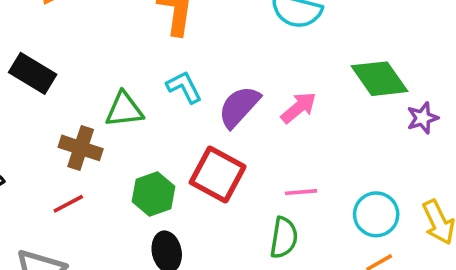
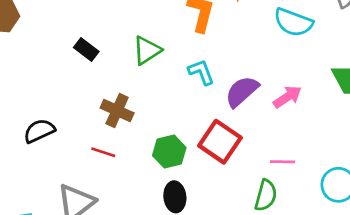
black rectangle: (33, 73) -> (86, 49), size x0.7
green triangle: (124, 110) -> (147, 50), moved, turned -32
red line: (68, 204) -> (103, 152), turned 40

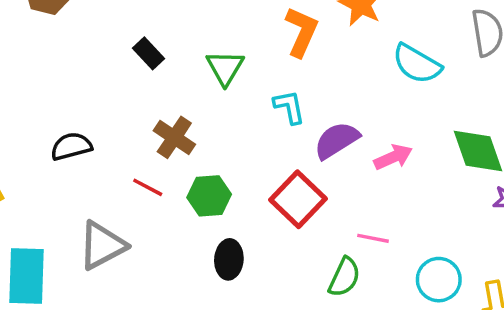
green triangle: (147, 50) -> (225, 68), turned -36
green hexagon: (169, 152) -> (209, 196), moved

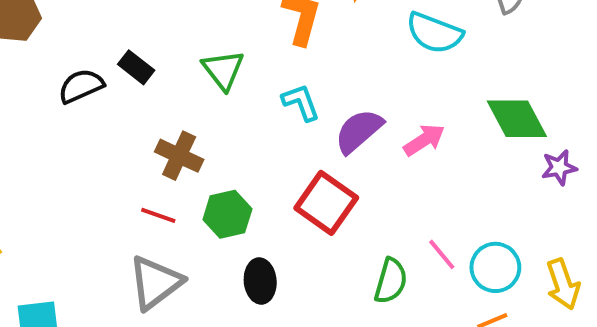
black semicircle: (71, 146) -> (81, 86), moved
pink line: (373, 238) -> (442, 254), moved, turned 48
gray triangle: (102, 245) -> (155, 283), moved

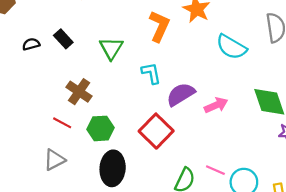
black semicircle: (81, 86) -> (31, 44), size x0.7
pink line: (442, 254) -> (215, 170), turned -36
black ellipse: (260, 281) -> (113, 168), size x1.4
gray triangle: (155, 283) -> (54, 160), size x0.7

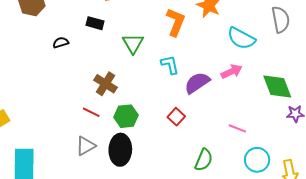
black rectangle: (63, 39) -> (95, 23), moved, turned -30
pink arrow: (216, 105) -> (232, 71), moved
red square: (156, 131) -> (176, 117), size x0.6
black ellipse: (113, 168) -> (120, 150), moved
pink line: (215, 170) -> (237, 128), moved

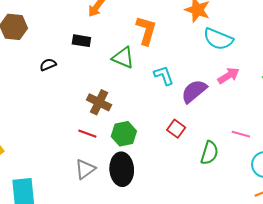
orange L-shape: (176, 22) -> (146, 30), moved
cyan semicircle: (241, 38) -> (218, 39), moved
green triangle: (133, 43) -> (123, 58), turned -30
green semicircle: (204, 160) -> (209, 153), moved

